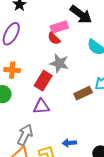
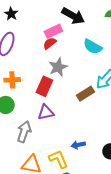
red semicircle: (54, 39) -> (50, 43), turned 104
gray star: (59, 63) -> (58, 67), turned -30
gray arrow: (25, 135) -> (24, 132), moved

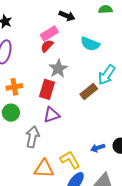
black arrow: (73, 16) -> (67, 16), size x0.7
blue arrow: (78, 145) -> (98, 148), moved

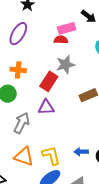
red semicircle: (47, 46) -> (61, 40), turned 32

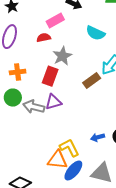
red semicircle: (61, 40) -> (44, 38), moved
gray arrow: (22, 123) -> (34, 107), moved, turned -90
orange triangle: (24, 157) -> (57, 160), moved

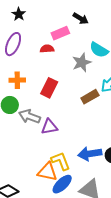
gray star: (62, 56) -> (82, 62), moved
purple triangle: (53, 102) -> (49, 127), moved
blue arrow: (98, 137) -> (90, 154), size x1.6

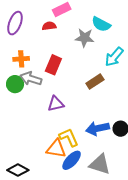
gray star: (82, 62) -> (85, 38), turned 30
brown rectangle: (90, 97) -> (95, 81), moved
gray arrow: (30, 116) -> (31, 79), moved

